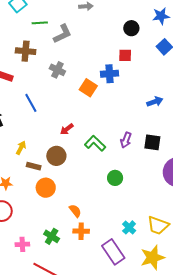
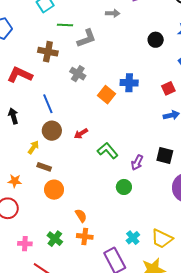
red square: (125, 55) -> (168, 88), moved, turned -32
purple arrow: (126, 140) -> (137, 163), moved
brown circle: (56, 156) -> (52, 131), moved

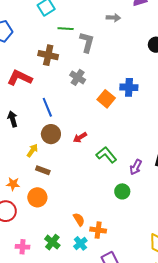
gray L-shape: (86, 38) -> (87, 42), turned -55
orange circle: (54, 190) -> (37, 197), moved
orange cross: (85, 236) -> (98, 230), moved
cyan cross: (133, 238) -> (80, 243), moved

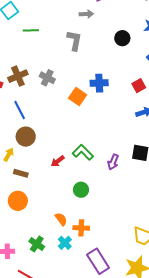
gray arrow: (113, 18) -> (86, 14), moved
gray L-shape: (87, 42) -> (74, 41), moved
brown cross: (48, 55) -> (18, 76), moved, turned -30
red arrow: (80, 137) -> (58, 161), moved
green circle: (122, 191) -> (81, 190), moved

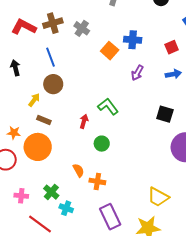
red arrow: (58, 161) -> (84, 121), moved, turned 136
purple arrow: (113, 162) -> (137, 73), moved
orange circle: (18, 201) -> (38, 147), size x1.4
cyan cross: (65, 243) -> (66, 208), moved, turned -32

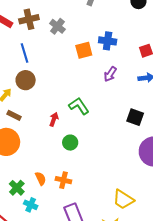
orange square: (110, 51) -> (84, 50), turned 30
orange semicircle: (78, 170) -> (41, 178), moved

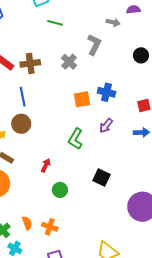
gray cross: (57, 26) -> (69, 62), moved
green L-shape: (79, 106) -> (75, 139), moved, turned -120
black square: (135, 117) -> (102, 178), moved

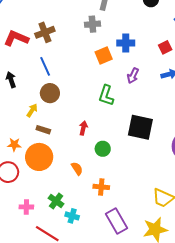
gray cross: (69, 62) -> (92, 24), moved, turned -35
black square: (102, 178) -> (140, 127), size x1.5
orange semicircle: (27, 223) -> (77, 169), moved

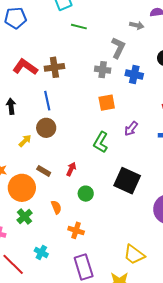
blue cross: (126, 43) -> (134, 75), moved
brown rectangle: (43, 130) -> (44, 171), moved
green cross: (56, 201) -> (25, 217), moved

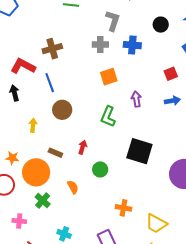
red L-shape: (25, 67) -> (23, 66), moved
brown circle: (46, 128) -> (62, 110), moved
purple arrow: (131, 129) -> (136, 99), turned 140
yellow arrow: (25, 141) -> (33, 125), turned -32
orange cross: (76, 230) -> (123, 208), moved

